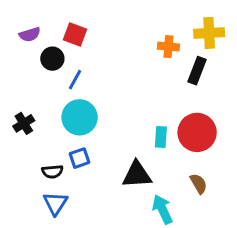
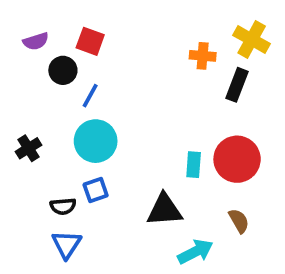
yellow cross: (209, 33) -> (252, 39), turned 32
cyan arrow: (162, 209) -> (195, 252), turned 88

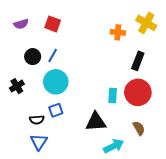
black circle: (63, 70) -> (33, 57), moved
black rectangle: (237, 85) -> (138, 61), moved

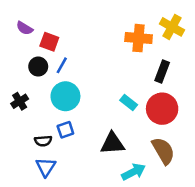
purple semicircle: (21, 24) -> (25, 28), turned 48
red square: (53, 24) -> (49, 42), moved
orange cross: (118, 32) -> (139, 38), size x1.5
cyan rectangle: (113, 96) -> (129, 102), moved, turned -56
brown semicircle: (139, 128) -> (163, 151), size x1.6

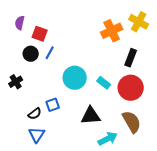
purple semicircle: (25, 28) -> (20, 23), turned 72
orange cross: (139, 38) -> (112, 31), turned -30
cyan circle: (65, 96) -> (75, 78), moved
black semicircle: (43, 141) -> (35, 114), turned -32

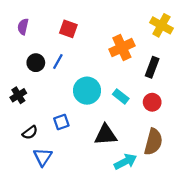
orange cross: (112, 31) -> (122, 48), moved
red square: (40, 34) -> (68, 29), moved
red circle: (131, 88) -> (152, 102), size x0.6
black semicircle: (35, 114) -> (30, 132), moved
brown semicircle: (132, 122) -> (153, 142), turned 45

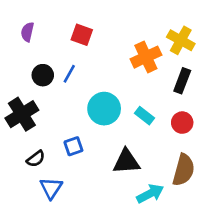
yellow cross: (161, 25) -> (181, 40), moved
black cross: (18, 95) -> (22, 114), size x1.6

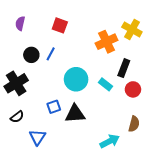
black rectangle: (182, 81) -> (124, 68), moved
black semicircle: (36, 159) -> (17, 117), moved
black triangle: (126, 162) -> (75, 114), moved
brown semicircle: (184, 170) -> (134, 124), size x0.7

